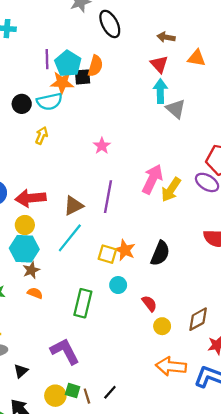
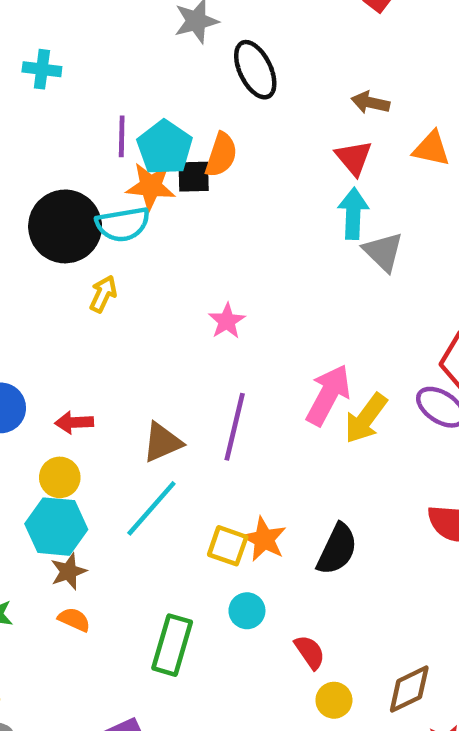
black circle: (22, 104) -> (65, 226), size x1.8
red arrow: (31, 198) -> (74, 422), size x0.6

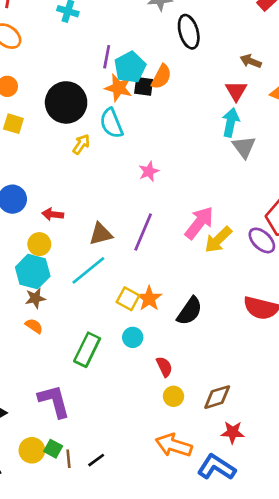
cyan semicircle: (123, 224) -> (111, 123), moved, turned 68

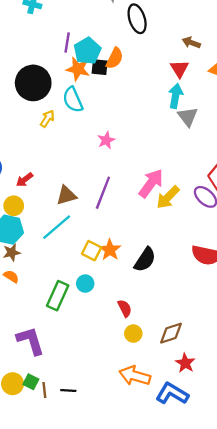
red arrow: (53, 214) -> (24, 180), turned -42
cyan circle: (133, 337) -> (85, 284), moved
red star: (233, 432) -> (185, 363), turned 30
black line: (96, 460) -> (68, 390), turned 42

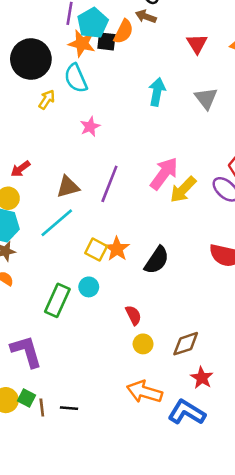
brown arrow: (191, 43) -> (146, 17), moved
cyan arrow: (176, 96) -> (157, 92), moved
pink star: (106, 140) -> (90, 126), moved

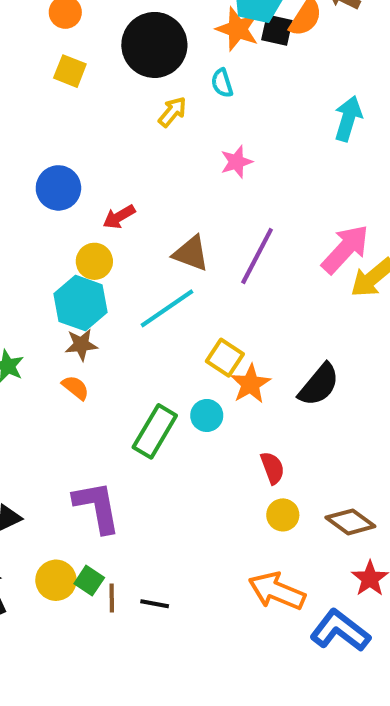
cyan semicircle: (76, 78) -> (222, 83), size x0.6
brown triangle: (68, 187) -> (191, 253), turned 30
orange star: (117, 249) -> (250, 384), moved
brown diamond: (186, 344) -> (350, 522), turned 48

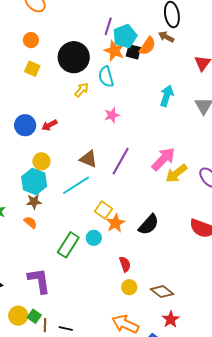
cyan semicircle: (222, 83) -> (106, 77), size x1.5
red arrow: (119, 217) -> (49, 125), moved

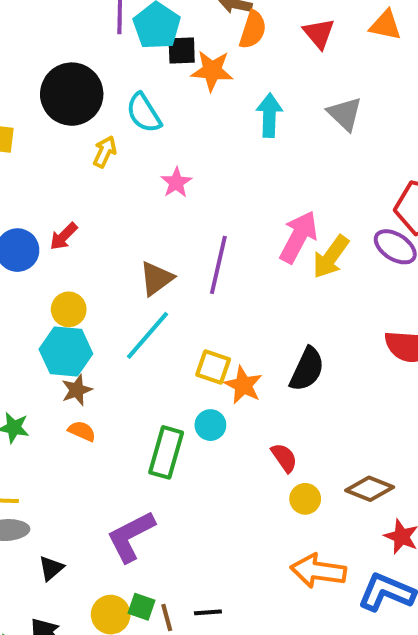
orange semicircle: (148, 46) -> (253, 30), moved
orange star: (114, 51) -> (212, 71), moved
brown triangle: (88, 159) -> (156, 279), turned -42
purple L-shape: (39, 281) -> (131, 536), turned -92

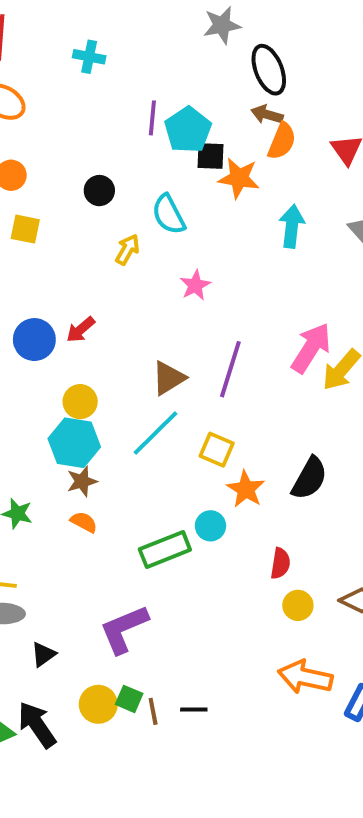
black circle: (72, 94) -> (99, 191), size x0.5
yellow square: (213, 367) -> (217, 450), moved
green rectangle: (166, 452) -> (165, 549), turned 48
red semicircle: (284, 458) -> (280, 563), turned 40

